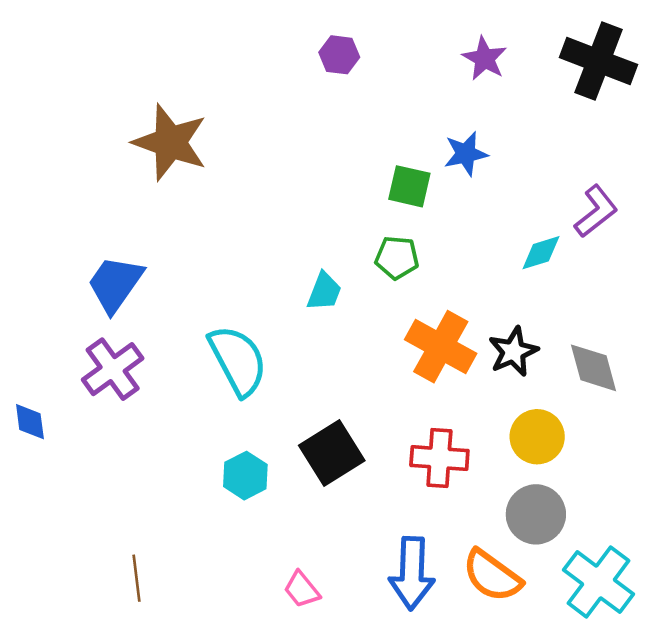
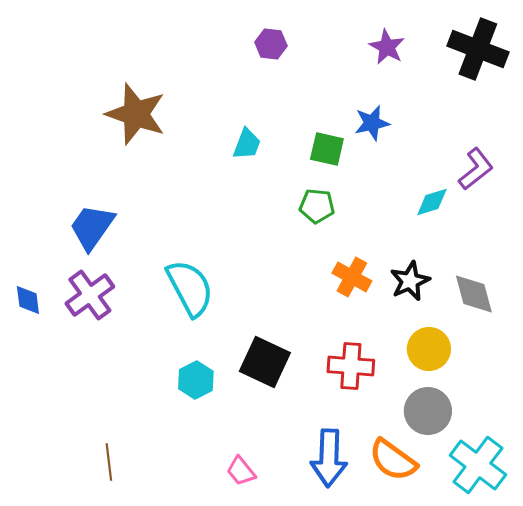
cyan trapezoid: (324, 291) -> (247, 144), moved
orange cross: (441, 347) -> (352, 277), size x0.7
blue diamond: (30, 422) -> (28, 300), moved
black square: (332, 453) -> (265, 362), turned -33

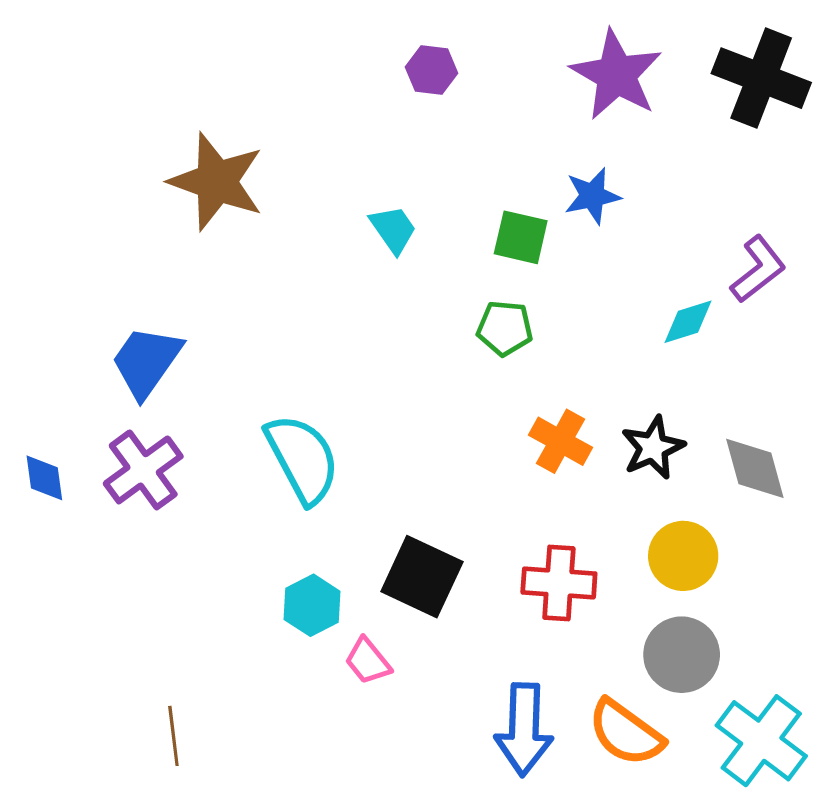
purple star: (387, 47) -> (616, 75), size x1.6
cyan trapezoid: (247, 144) -> (393, 229), turned -56
pink trapezoid: (241, 471) -> (368, 661), moved

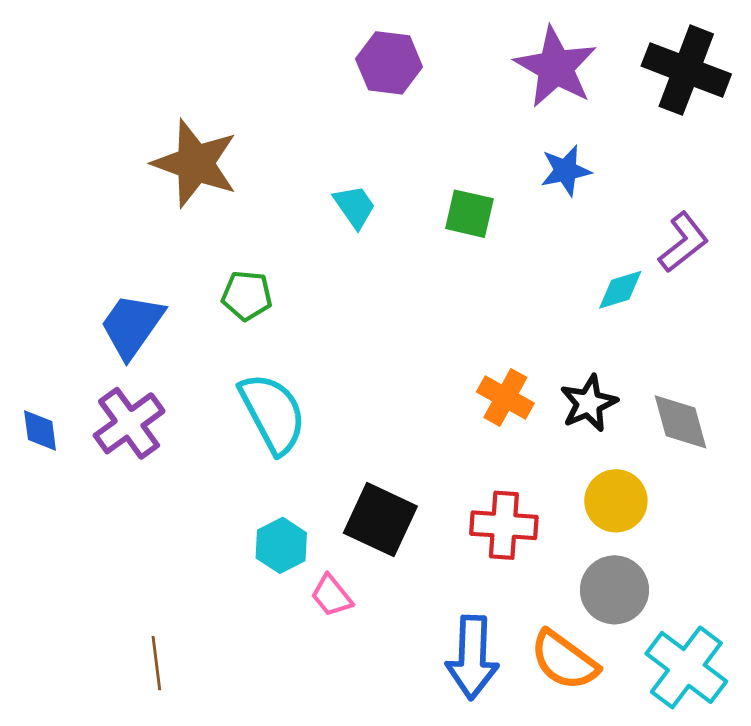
purple hexagon: (431, 70) -> (389, 63), size x1.4
blue star: (592, 196) -> (566, 171), moved
green pentagon: (505, 328) -> (247, 296), moved

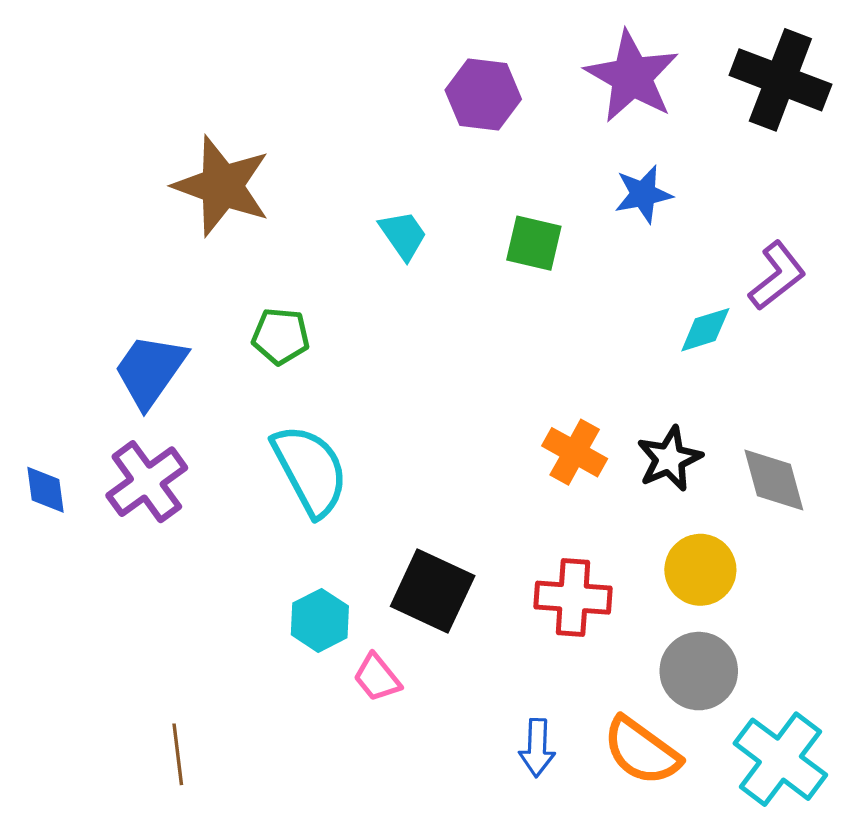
purple hexagon: (389, 63) -> (483, 95), moved
blue arrow: (472, 657) -> (537, 748), size x0.6

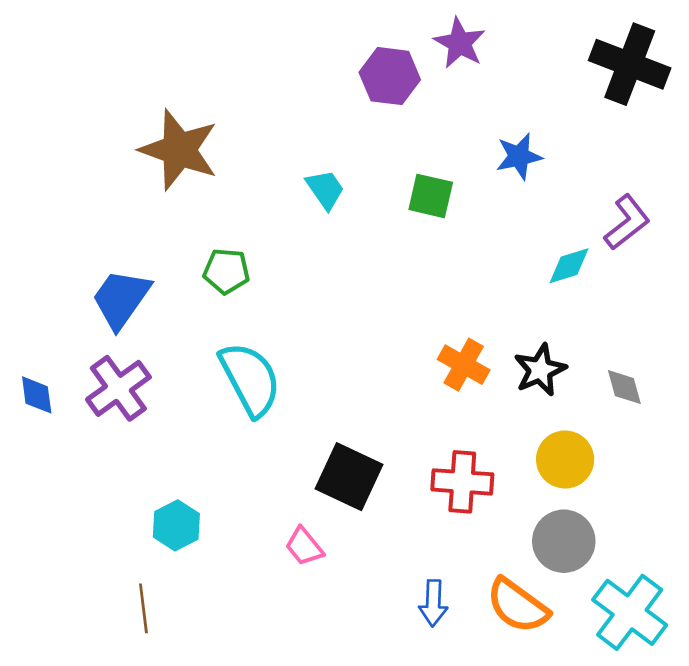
purple star: (632, 77) -> (460, 43), moved, size x0.7
gray diamond: (774, 480) -> (624, 387), size x0.7
cyan hexagon: (320, 620) -> (176, 525), moved

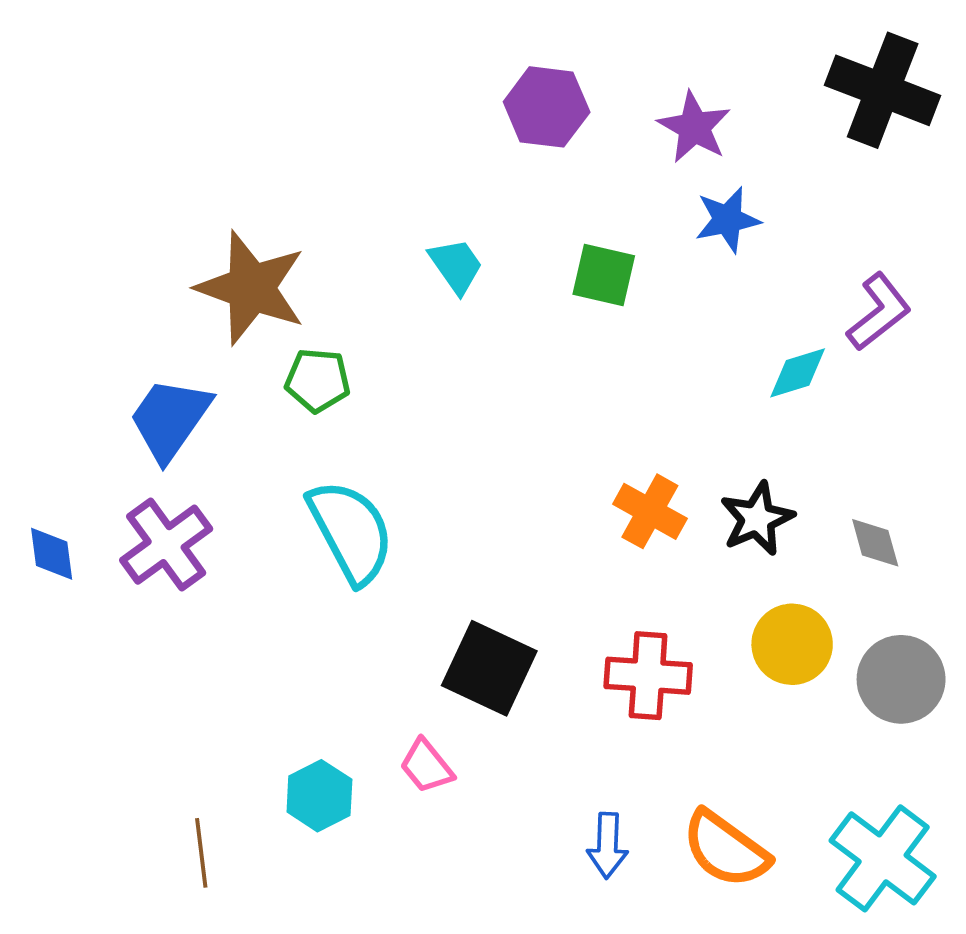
purple star: (460, 43) -> (694, 127), moved
brown star: (179, 150) -> (251, 288), moved
cyan hexagon: (176, 525) -> (319, 796), moved
gray circle: (564, 541) -> (901, 679), moved

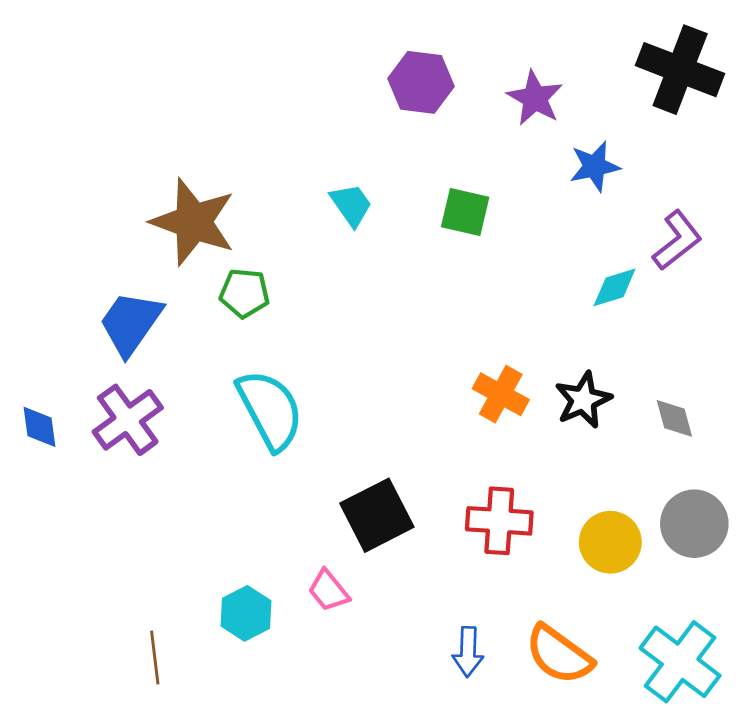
blue star: (727, 220) -> (595, 166), moved
yellow circle: (792, 644) -> (610, 542), moved
black square: (489, 668) -> (377, 515), turned 38

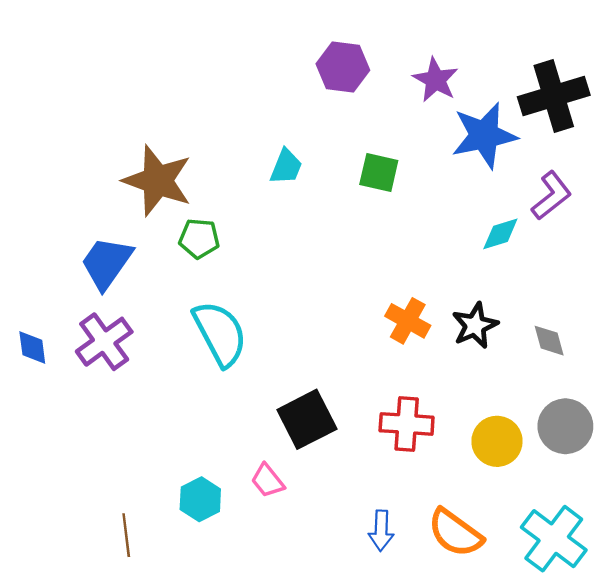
black cross: (680, 70) -> (554, 96), moved, turned -38
blue star: (595, 166) -> (484, 135), size x1.6
cyan trapezoid: (351, 205) -> (286, 167), turned 57

